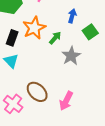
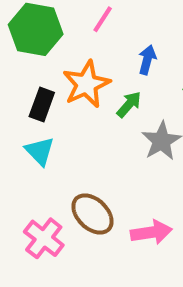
blue arrow: (72, 16) -> (147, 60), moved
pink arrow: (66, 101) -> (151, 232), turned -126

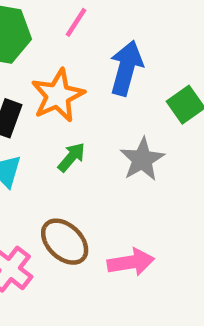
blue arrow: (147, 60) -> (126, 68), size x1.6
green arrow: (129, 104) -> (71, 157), moved

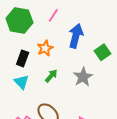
orange star: (58, 95) -> (45, 48), size x0.7

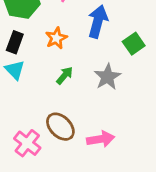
black rectangle: (23, 58) -> (15, 42), moved
cyan triangle: (22, 82) -> (15, 70), moved

